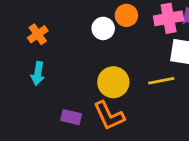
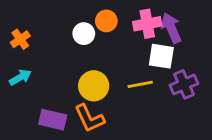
cyan arrow: (38, 73) -> (20, 77), turned -130
purple rectangle: (71, 117) -> (53, 120), size x1.4

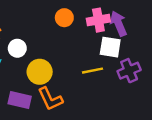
white circle: (84, 34) -> (17, 48), moved
yellow circle: (94, 86) -> (40, 72), moved

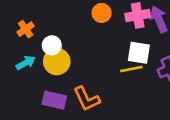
white square: (110, 47) -> (139, 53), moved
yellow circle: (40, 72) -> (57, 62), moved

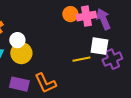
orange circle: (102, 13) -> (70, 14), moved
white square: (139, 53) -> (99, 46), moved

